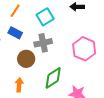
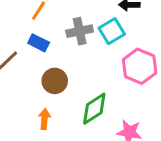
cyan square: (45, 17) -> (112, 31), moved
gray cross: (43, 43) -> (80, 31), moved

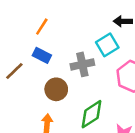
gray cross: (80, 31) -> (82, 64), moved

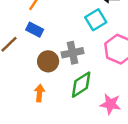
gray cross: (82, 64) -> (73, 53), moved

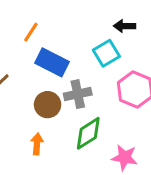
blue rectangle: (35, 30) -> (52, 62), moved, size x1.5

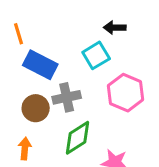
orange line: (31, 32) -> (19, 34), turned -50

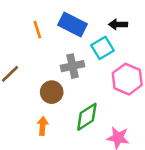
blue rectangle: (40, 65) -> (72, 24), moved
gray cross: (67, 97) -> (72, 66), moved

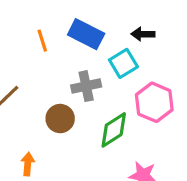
green diamond: (87, 117) -> (114, 130), moved
orange arrow: (43, 126) -> (28, 164), moved

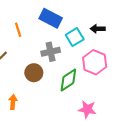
black arrow: (143, 34) -> (98, 29), moved
orange line: (42, 41) -> (18, 30), moved

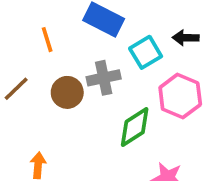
brown circle: (34, 73) -> (67, 92), moved

